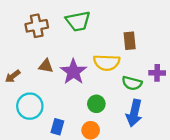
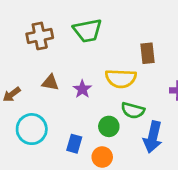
purple star: (73, 72) -> (82, 89), size x0.6
green semicircle: (132, 83) -> (133, 110), moved
blue rectangle: (57, 127) -> (74, 144), moved

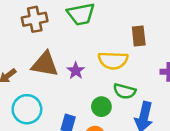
brown triangle: (50, 82) -> (45, 64), size x1.6

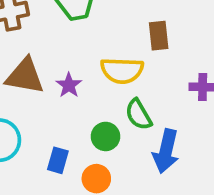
green semicircle: (125, 91) -> (138, 114), turned 45

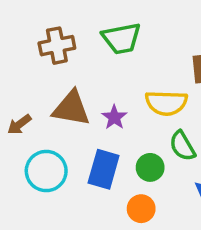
blue rectangle: (58, 160) -> (104, 169), moved, size x1.5

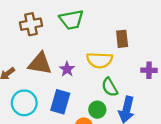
green circle: (150, 167) -> (97, 110), moved

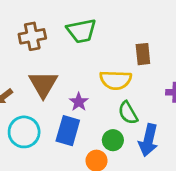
brown triangle: (40, 64) -> (43, 84), turned 50
purple star: (67, 69) -> (79, 102), moved

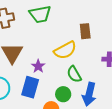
yellow semicircle: (116, 80) -> (65, 50), turned -30

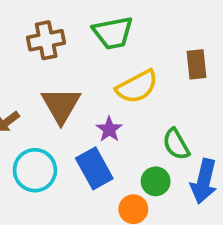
yellow semicircle: (65, 50) -> (137, 87), moved
blue rectangle: (30, 87) -> (94, 168), turned -45

